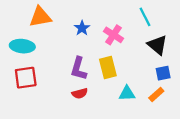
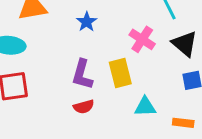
pink cross: (114, 35) -> (142, 39), moved
orange rectangle: (156, 95) -> (183, 123), moved, turned 49

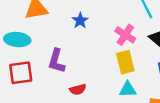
yellow rectangle: (120, 73) -> (125, 62), moved
purple L-shape: (82, 75) -> (56, 61), moved

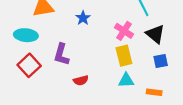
red square: (21, 73) -> (29, 65), turned -35

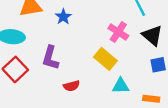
blue star: (83, 18) -> (63, 17), moved
yellow rectangle: (124, 56) -> (105, 59), moved, turned -36

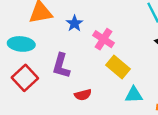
pink cross: (118, 32) -> (103, 39), moved

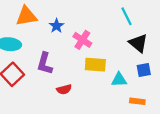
yellow rectangle: (118, 67) -> (95, 65), turned -36
cyan triangle: (134, 95) -> (119, 80), moved

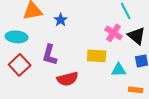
pink cross: (82, 40) -> (114, 33), moved
red semicircle: (64, 89) -> (68, 79), size x1.5

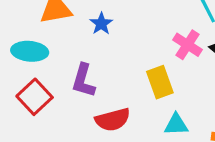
yellow rectangle: (97, 56) -> (160, 82), turned 66
cyan triangle: (119, 70) -> (176, 125), moved

